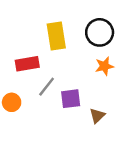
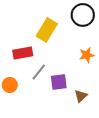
black circle: (100, 32) -> (83, 15), moved
yellow rectangle: (56, 36) -> (47, 30), turned 40

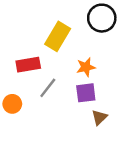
orange star: (87, 55) -> (86, 67), moved
purple square: (59, 82) -> (86, 93), moved

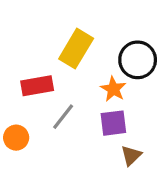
black circle: (102, 18) -> (138, 60), moved
orange star: (86, 67) -> (113, 89), turned -30

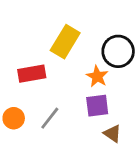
gray line: (63, 117) -> (50, 118), moved
brown triangle: (131, 155) -> (113, 134), turned -42

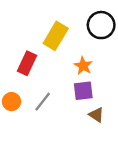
black circle: (118, 51) -> (101, 25), moved
red rectangle: (32, 74) -> (27, 63), turned -55

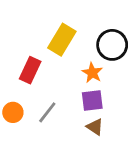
black circle: (101, 25) -> (112, 45), moved
brown triangle: (96, 115) -> (95, 127), moved

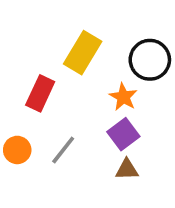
purple square: (92, 100) -> (123, 134), turned -30
brown triangle: (95, 127) -> (127, 169), turned -36

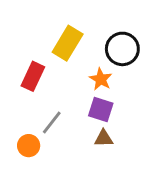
purple square: (123, 134) -> (101, 110), turned -35
orange circle: (17, 150) -> (29, 146), moved

